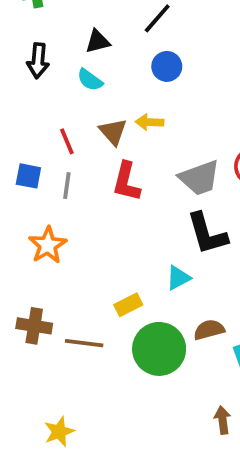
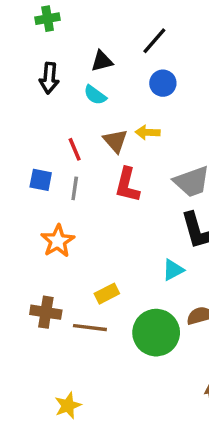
yellow rectangle: (128, 305) -> (107, 294), moved

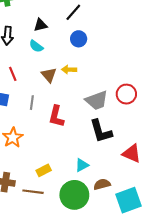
red line: (75, 149) -> (13, 74), moved
red L-shape: (127, 185) -> (56, 116), moved
gray line: (75, 188) -> (32, 103), moved
cyan triangle: (173, 270) -> (82, 165), moved

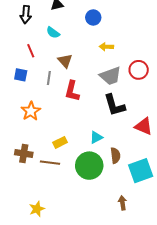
cyan semicircle: (36, 46) -> (53, 33), moved
yellow arrow: (69, 70) -> (106, 47), moved
brown triangle: (49, 75) -> (65, 61), moved
brown semicircle: (102, 184) -> (115, 156), turned 98

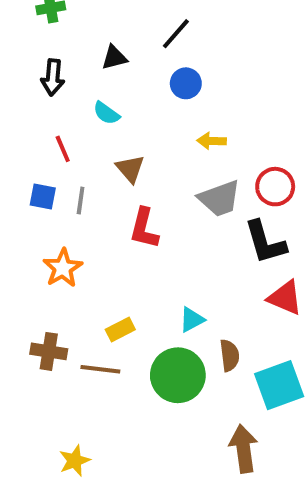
gray line: (49, 78) -> (81, 200), moved
black L-shape: (114, 105) -> (265, 242), moved
brown arrow: (122, 203) -> (243, 449), size x1.6

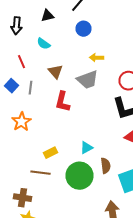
blue square: (43, 197) -> (12, 86), turned 32
gray trapezoid: (220, 199) -> (88, 80), moved
brown cross: (49, 351) -> (22, 198), moved

